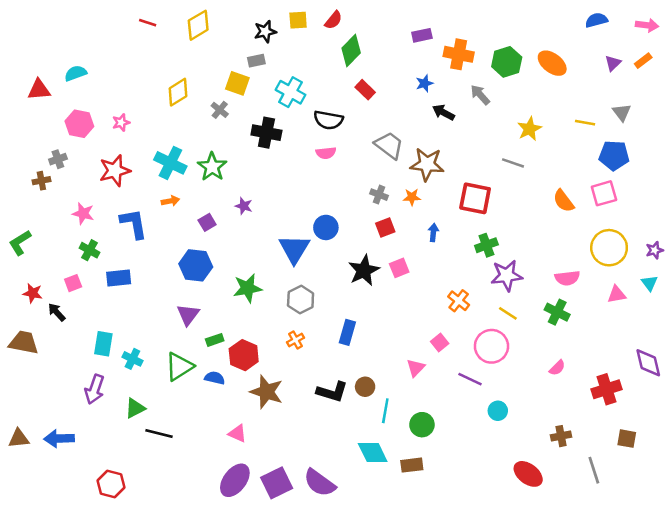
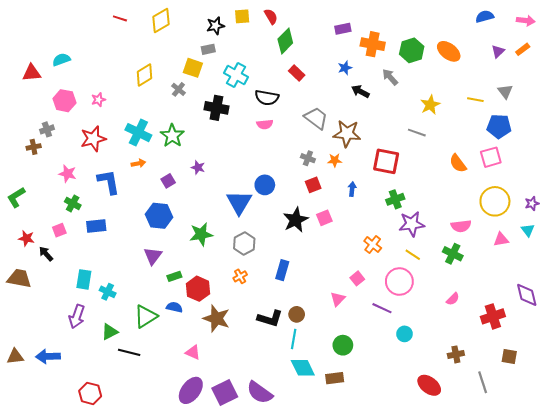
red semicircle: (333, 20) -> (271, 16), turned -70
green triangle: (179, 367) -> (146, 316), moved
cyan line: (385, 411) -> (294, 339), moved

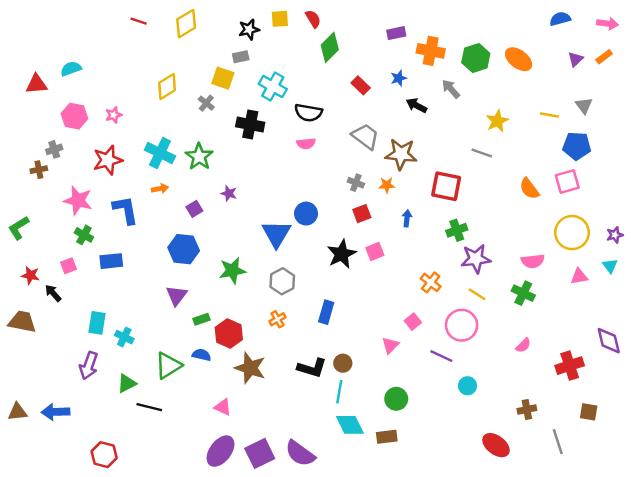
red rectangle: (297, 73) -> (361, 85), moved
pink star: (68, 174) -> (78, 200), size x1.4

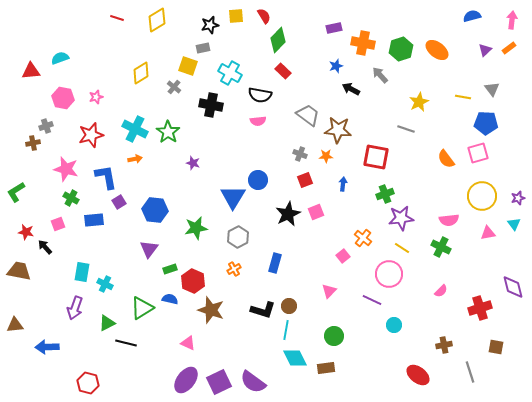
pink arrow: (608, 24) -> (512, 20), turned -90
red rectangle: (361, 85) -> (283, 71), moved
purple square: (194, 209) -> (119, 202), moved
pink square: (413, 322) -> (343, 256), moved
brown triangle: (17, 412) -> (15, 325), moved

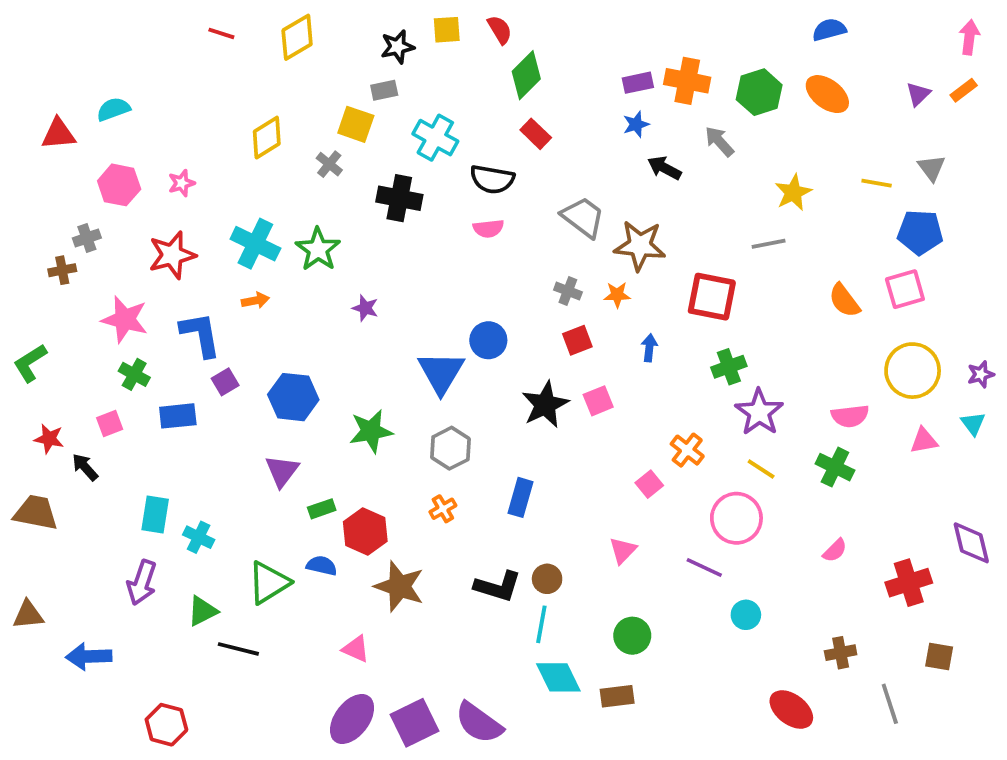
blue semicircle: (472, 16) -> (829, 30), moved
purple rectangle: (334, 28) -> (638, 83), moved
gray line: (406, 129) -> (769, 244), turned -30
purple star: (401, 218) -> (759, 412), turned -30

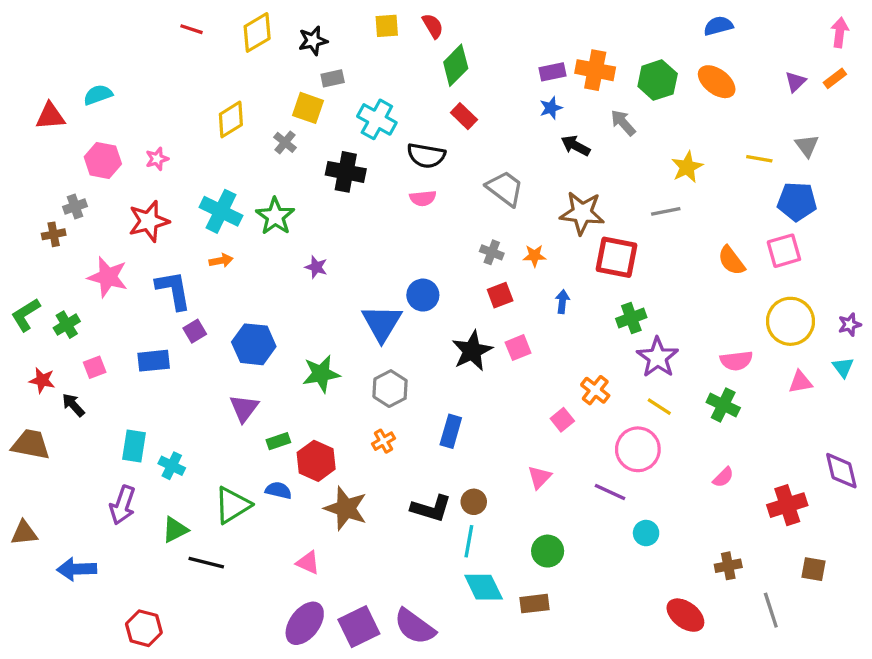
black star: (397, 47) -> (313, 41), moved
brown star: (640, 246) -> (582, 213), moved
green cross: (134, 374) -> (67, 325), moved, turned 30

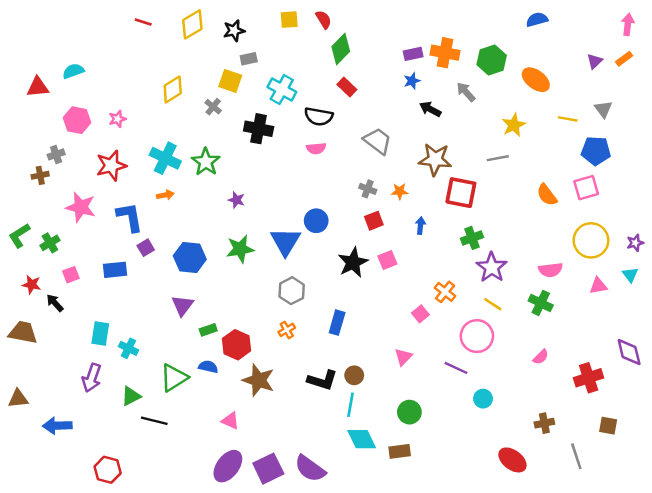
orange ellipse: (717, 82) -> (536, 80), moved
green star: (321, 374) -> (240, 249), moved

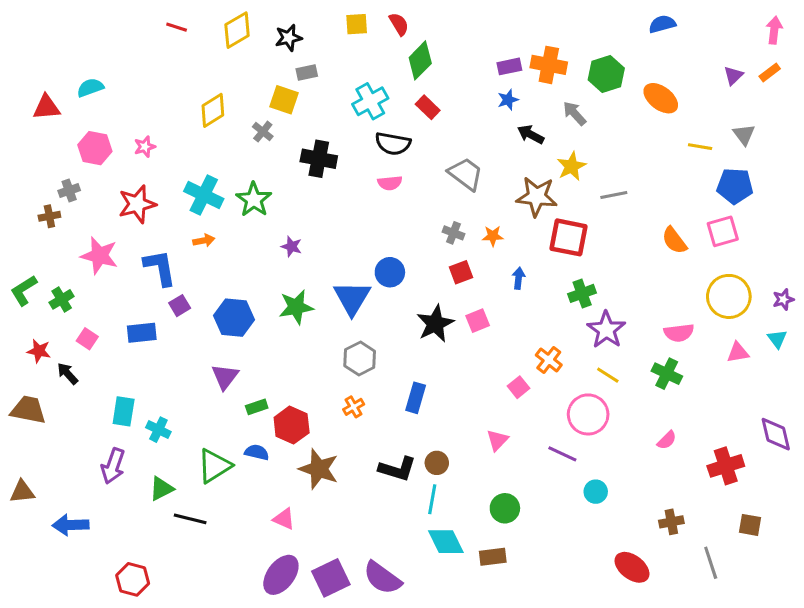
cyan cross: (282, 89) -> (370, 101), moved, turned 32
yellow star: (514, 125) -> (571, 166), moved
pink square: (71, 275) -> (87, 339), turned -35

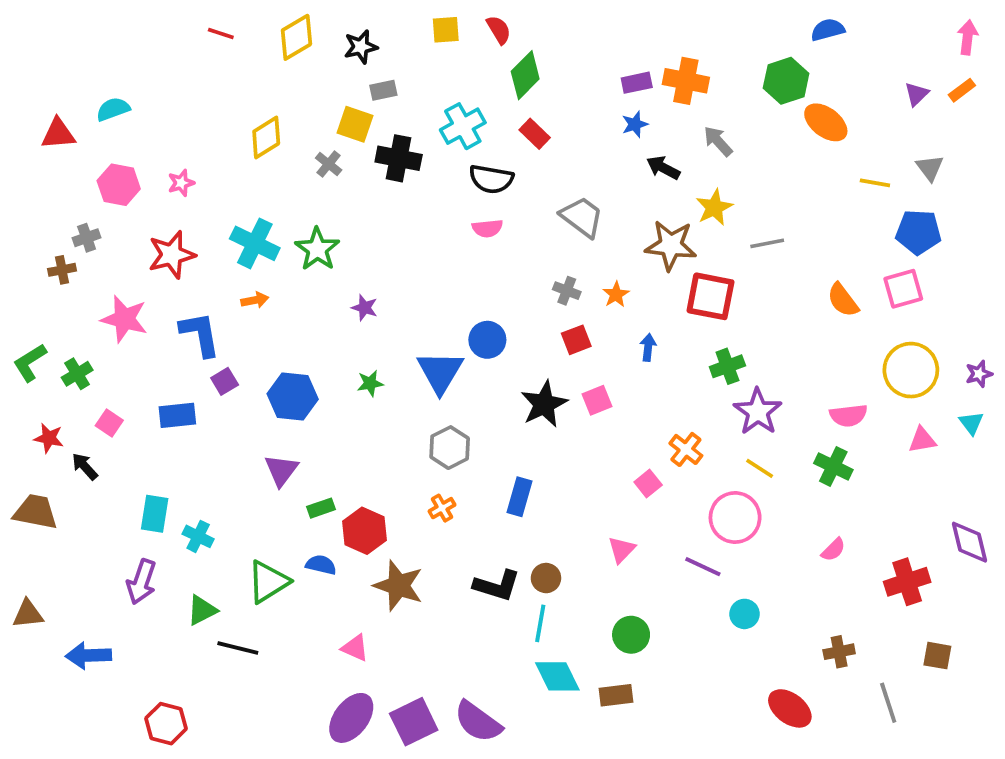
green hexagon: (606, 74) -> (786, 81), moved
black cross: (319, 159) -> (399, 158), moved
orange star: (493, 236) -> (616, 294), turned -30
green star: (296, 307) -> (370, 383), size x0.6

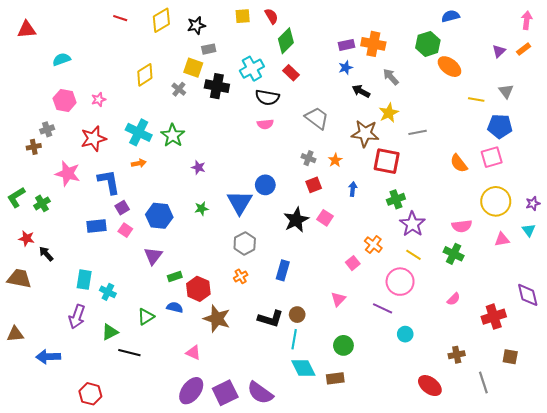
red triangle: (58, 134) -> (27, 30), moved
pink square: (597, 400) -> (325, 218), turned -35
pink square: (109, 423) -> (125, 230), moved
green triangle: (268, 582) -> (146, 317), size x0.7

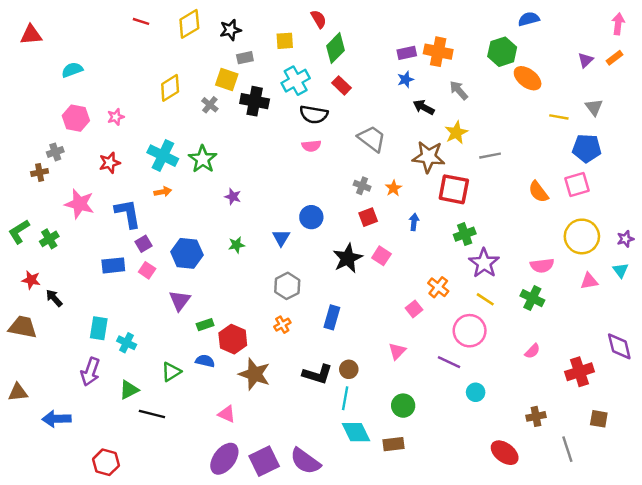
yellow square: (243, 16) -> (285, 41), moved
red star: (93, 139) -> (110, 163), size x0.7
blue triangle: (240, 202) -> (281, 238), size x0.6

